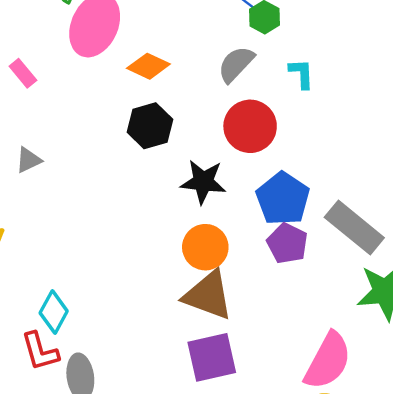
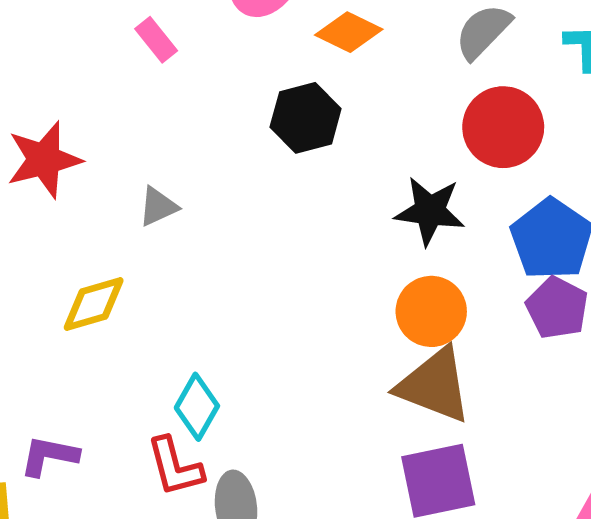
black hexagon: (150, 126) -> (306, 118), moved
gray triangle: (29, 160) -> (158, 207), moved

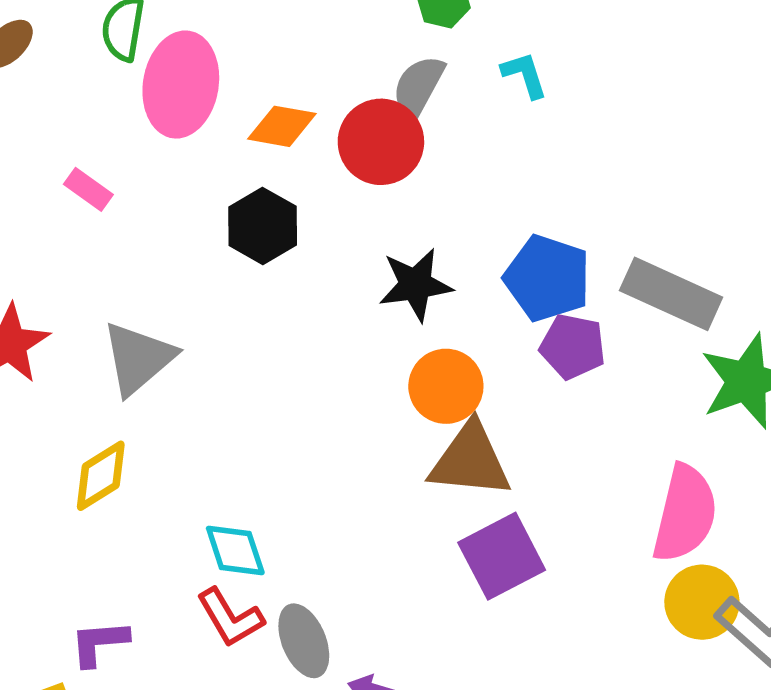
red circle: (503, 127) -> (381, 142), moved
gray triangle: (158, 207) -> (138, 358), size x1.8
cyan diamond: (197, 407) -> (235, 551), turned -32

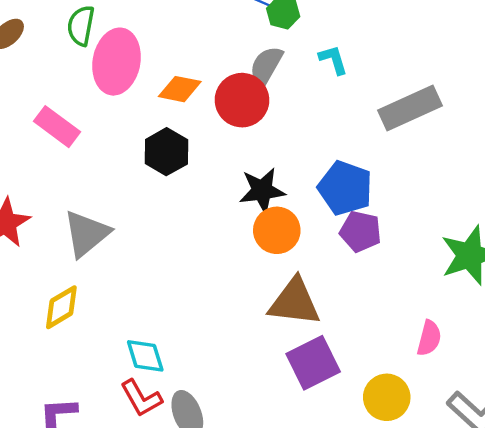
pink rectangle: (88, 189) -> (57, 127), size x1.5
gray rectangle: (671, 294) -> (410, 108), moved, turned -50
orange circle: (446, 386) -> (277, 230), moved
pink semicircle: (685, 514) -> (429, 338), size x0.6
yellow circle: (702, 602) -> (387, 397), moved

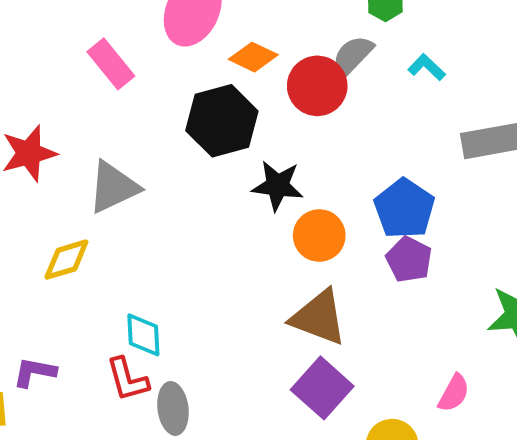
cyan L-shape: (333, 60) -> (427, 67), turned -44
black hexagon: (166, 152) -> (222, 121), size x1.4
black star: (262, 191) -> (278, 186), moved
purple square: (313, 363) -> (322, 388), turned -36

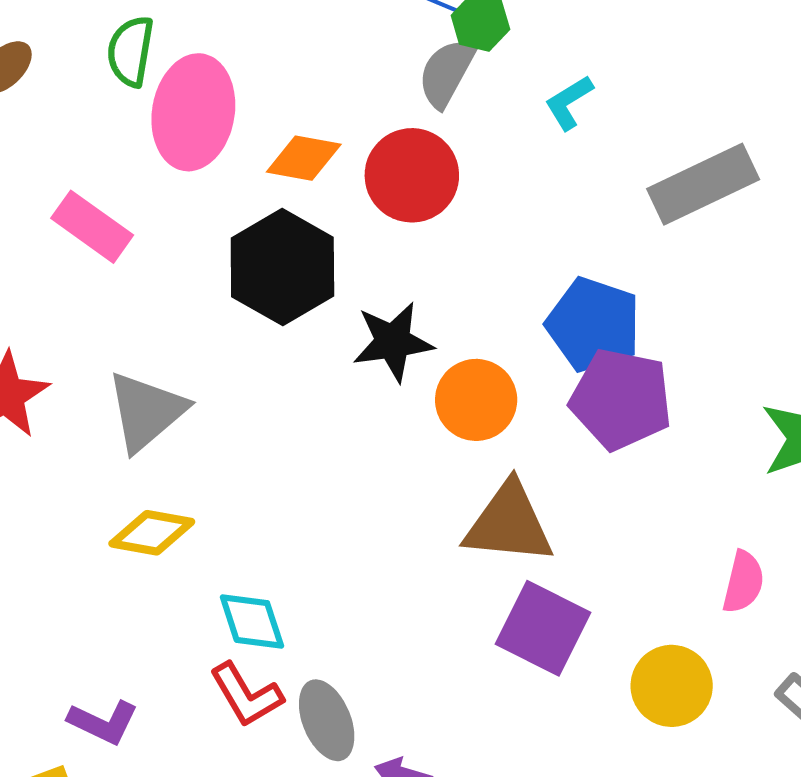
gray semicircle: (353, 56) -> (446, 73), moved
cyan L-shape: (427, 67) -> (569, 102), turned -60
purple pentagon: (409, 259) -> (621, 399), size x1.4
yellow diamond: (66, 260) -> (152, 533), moved, turned 42
purple L-shape: (35, 372) -> (103, 722), turned -150

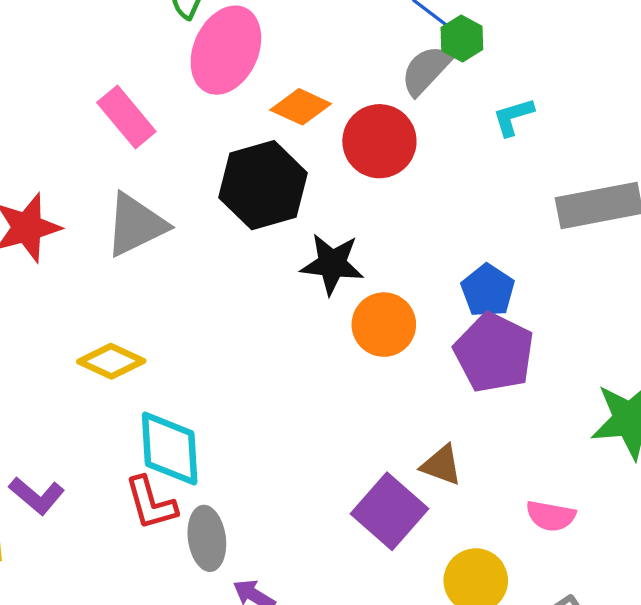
blue pentagon: (593, 325) -> (488, 291), size x0.7
gray triangle: (146, 411) -> (136, 225), moved
brown triangle: (509, 524) -> (441, 465), moved, size x0.6
pink semicircle: (743, 582) -> (551, 516), turned 72
cyan diamond: (252, 622) -> (170, 449), size x1.4

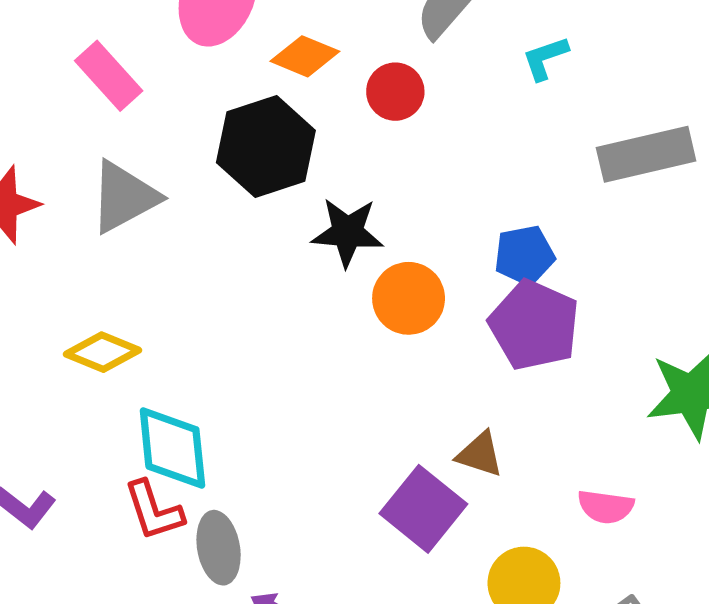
red circle: (379, 141) -> (395, 92), size x0.7
blue pentagon: (488, 291) -> (524, 255), turned 30

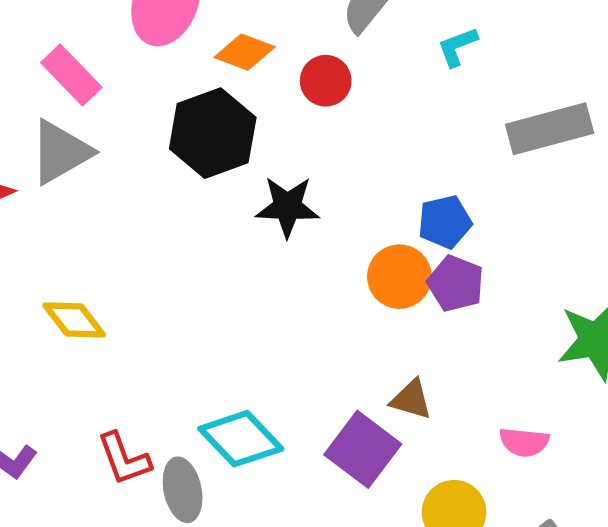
gray triangle: (124, 197) -> (61, 152), moved
orange circle: (409, 298) -> (399, 277), moved
purple pentagon: (534, 325) -> (456, 283), size x0.7
yellow diamond: (103, 352) -> (74, 320), turned 32
cyan diamond: (172, 448) -> (241, 439), moved, turned -36

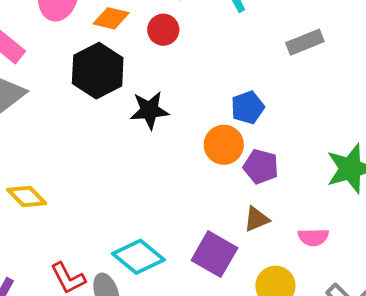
gray rectangle: (550, 129) -> (305, 42), size x0.7
purple pentagon: (456, 283) -> (261, 167), moved
brown triangle: (411, 399) -> (256, 219), moved, turned -32

